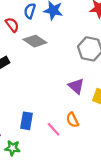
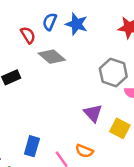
orange semicircle: (72, 120) -> (84, 151), turned -48

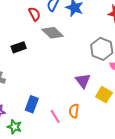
orange semicircle: (84, 151) -> (74, 111), turned 72

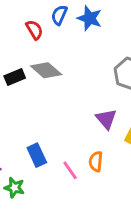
gray diamond: (53, 33) -> (46, 70), moved
blue rectangle: (32, 104) -> (37, 155), turned -42

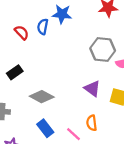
blue semicircle: (59, 15) -> (43, 27), moved
gray diamond: (46, 70) -> (42, 97), moved

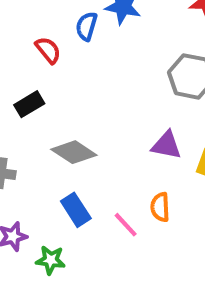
red semicircle: (22, 33) -> (48, 50), moved
purple triangle: (92, 88) -> (166, 145), turned -30

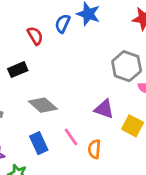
pink line: (126, 225) -> (71, 137), moved

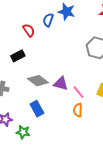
purple triangle: (104, 109) -> (61, 83), moved
pink line: (71, 137) -> (79, 92), moved

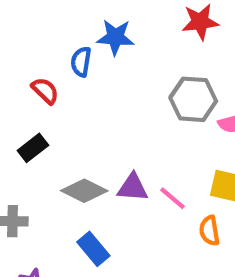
orange semicircle: (78, 110) -> (209, 231), moved

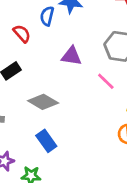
purple triangle: (133, 187) -> (71, 56), moved
pink line: (173, 198) -> (106, 81), moved

